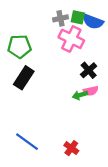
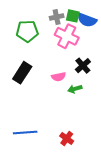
green pentagon: (19, 46) -> (27, 31), moved
pink semicircle: (91, 91) -> (59, 77), moved
blue line: (27, 142) -> (25, 132), turned -40

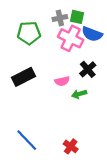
blue semicircle: (87, 20) -> (92, 34), moved
black rectangle: (22, 73) -> (24, 77), turned 30
blue line: (25, 132) -> (27, 140), turned 50

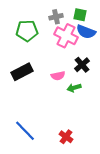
green square: (77, 17) -> (80, 15), moved

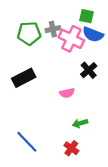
gray cross: (56, 17) -> (53, 29), moved
pink semicircle: (58, 76) -> (67, 93), moved
green arrow: (74, 88) -> (80, 123), moved

